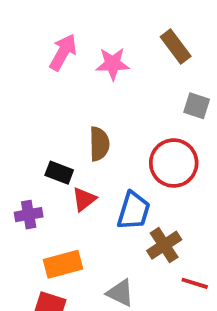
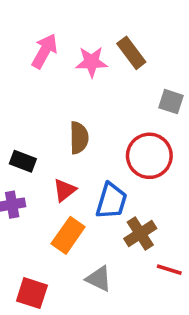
brown rectangle: (176, 47) -> (131, 53), moved
black rectangle: (59, 173) -> (23, 161), moved
orange rectangle: (63, 264) -> (68, 235), moved, turned -40

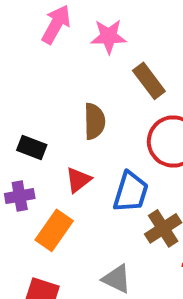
brown rectangle: (131, 53) -> (149, 81), moved
orange rectangle: (68, 235) -> (54, 230), moved

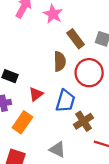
pink star: (109, 36) -> (53, 14), turned 30
brown semicircle: (94, 121) -> (60, 61), moved

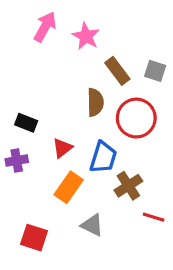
orange rectangle: (22, 122) -> (69, 187), moved

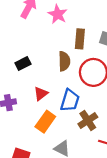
brown rectangle: (117, 71) -> (80, 39), turned 42
black rectangle: (26, 123) -> (23, 63), moved, turned -48

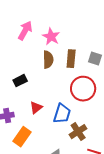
brown semicircle: (64, 61) -> (48, 60), moved
orange rectangle: (45, 122) -> (22, 137), moved

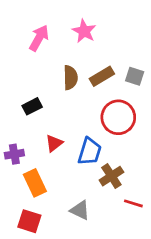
pink star: (51, 37) -> (84, 31), moved
brown rectangle: (71, 59) -> (102, 76), turned 54
orange rectangle: (22, 137) -> (35, 183), turned -60

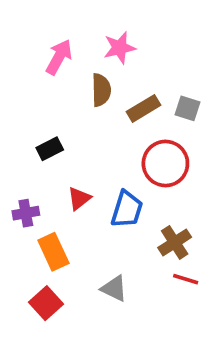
pink star: (84, 31) -> (120, 48), turned 30
brown semicircle: (70, 78) -> (101, 90), moved
brown cross: (111, 176) -> (175, 242), moved
red square: (29, 221) -> (46, 303), turned 30

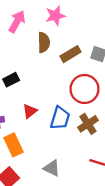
brown cross: (175, 242) -> (88, 124), moved

